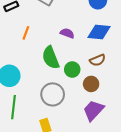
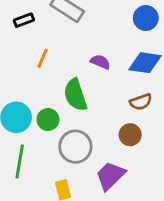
green circle: (72, 70) -> (48, 120), moved
purple trapezoid: (93, 110) -> (110, 176), moved

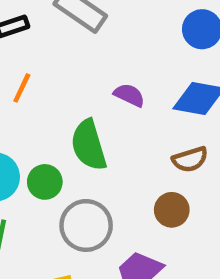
orange line: (43, 58) -> (22, 88), moved

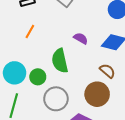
brown semicircle: (190, 159) -> (107, 71), turned -126
brown circle: (172, 210) -> (97, 94), size x1.5

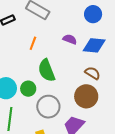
orange line: (30, 32) -> (33, 43), moved
purple semicircle: (81, 38) -> (70, 39), moved

